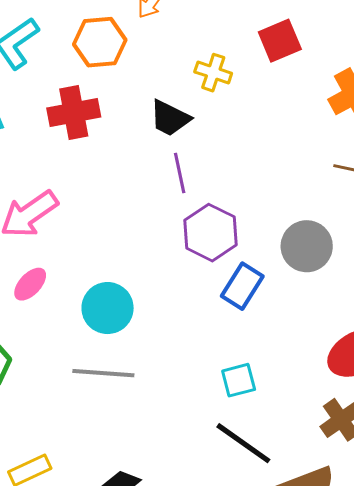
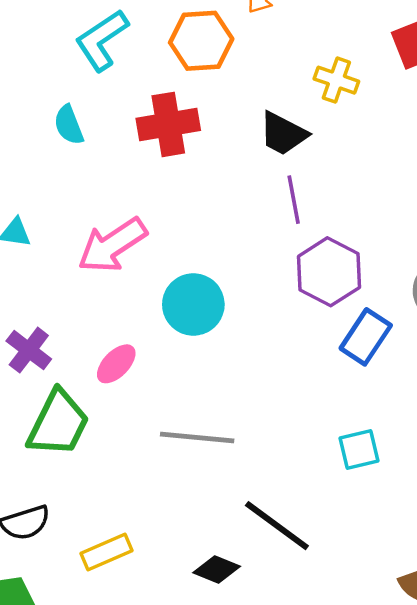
pink ellipse: (30, 284) -> (116, 364), moved
cyan circle: (108, 308) -> (193, 304), moved
black line: (243, 443) -> (277, 526), moved

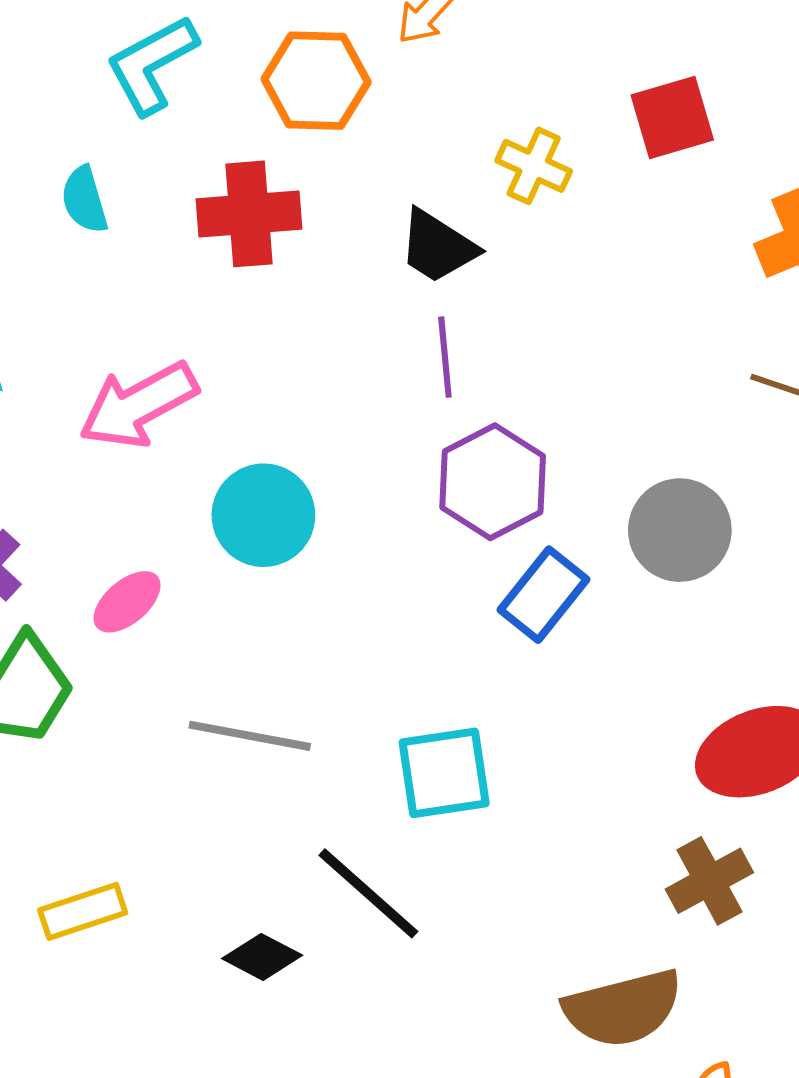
cyan square: (359, 449) -> (444, 773), moved, size x1.4

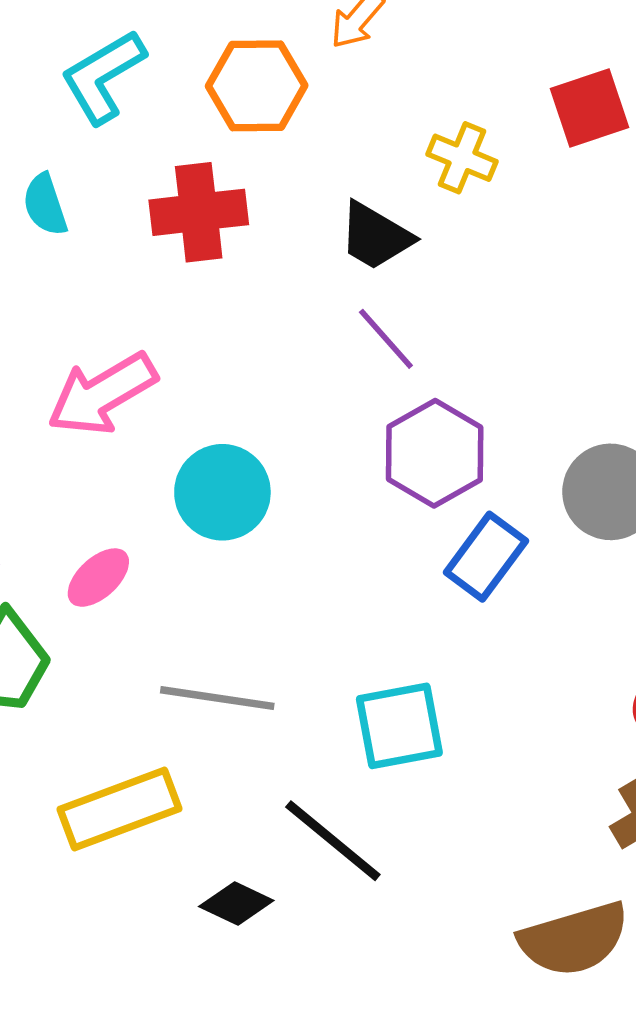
purple line: (445, 357) -> (386, 339), turned -34
yellow rectangle: (83, 911) -> (119, 809), moved, size x1.5

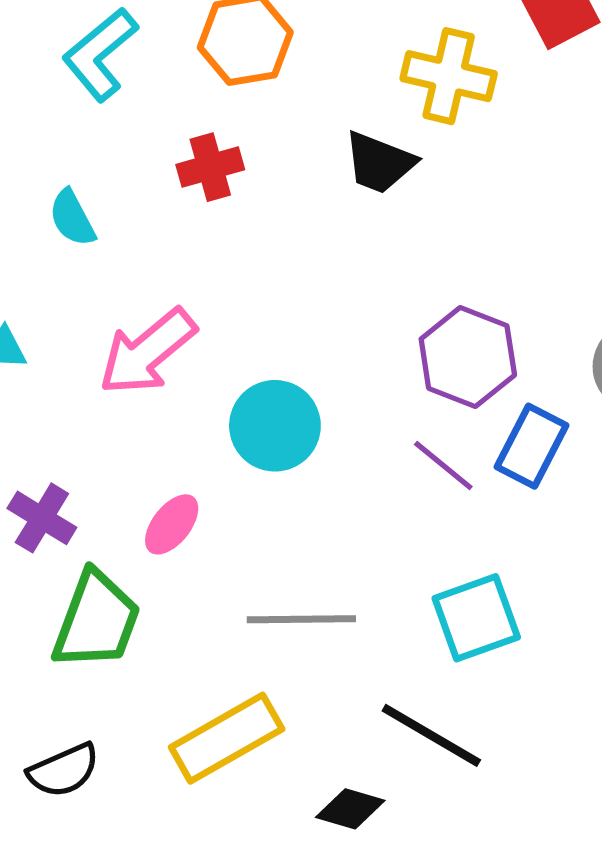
yellow cross: (462, 158) -> (449, 76), size x1.4
cyan semicircle: (45, 205) -> (72, 218), moved
red cross: (199, 212) -> (210, 167), size x0.7
purple line: (386, 339) -> (443, 466), moved

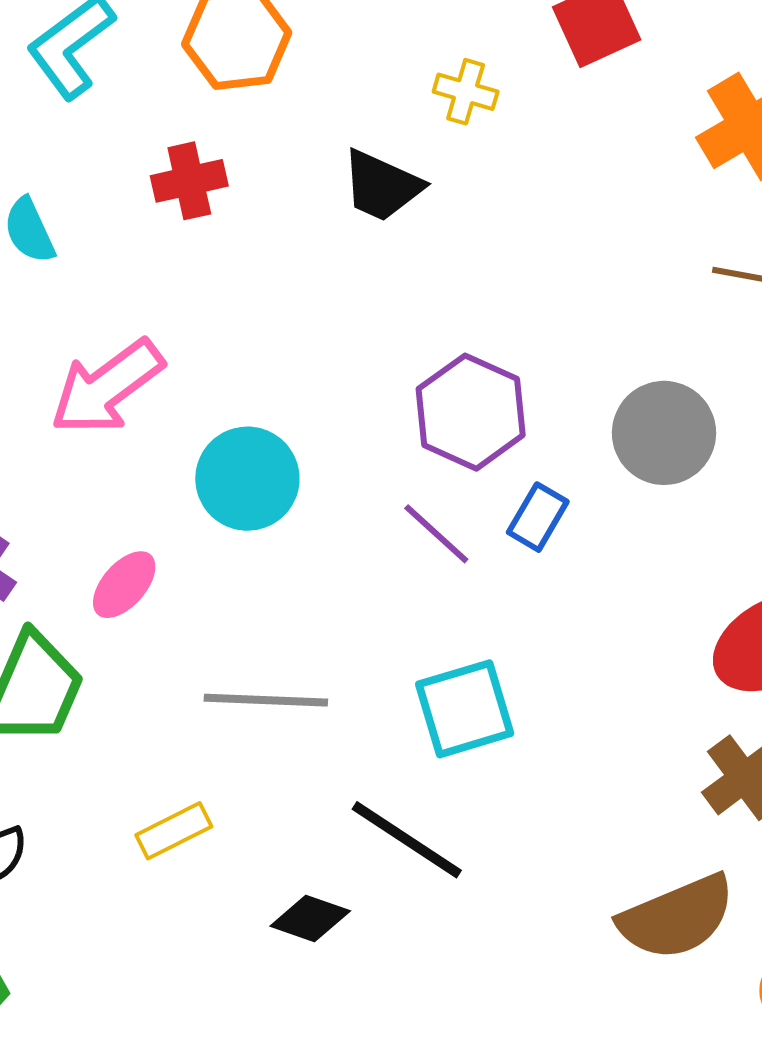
yellow cross: (449, 76) -> (466, 92), size x0.6
blue rectangle: (531, 446) -> (538, 517), size x0.7
yellow rectangle: (227, 738) -> (174, 831), size x0.6

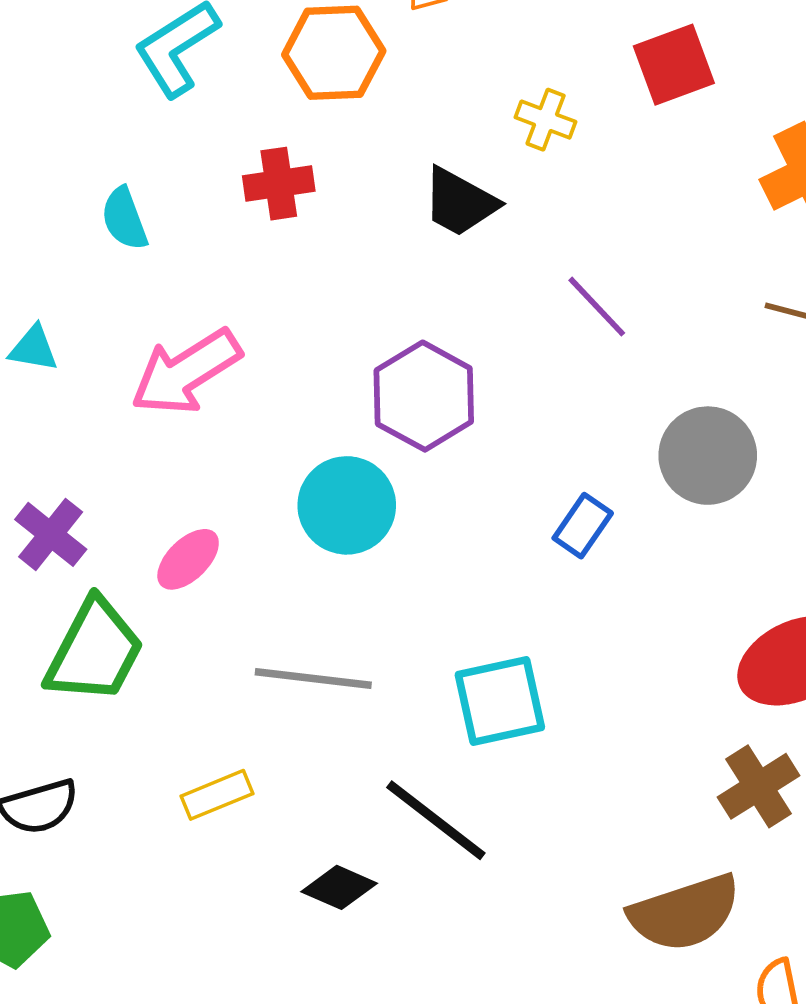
purple hexagon: (471, 412) -> (424, 396), moved
cyan circle: (247, 479) -> (347, 505), moved
purple line: (436, 534) -> (597, 307), moved

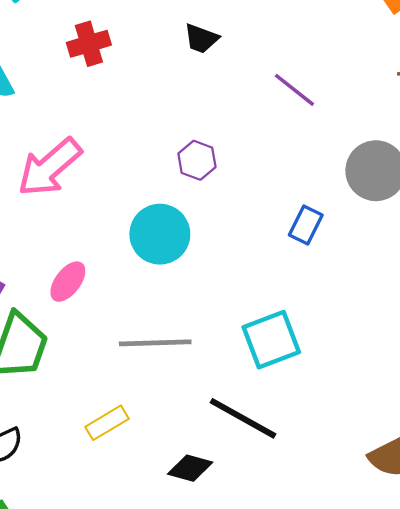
black trapezoid: (460, 202) -> (201, 39), size x0.7
purple hexagon: (424, 396) -> (197, 160), size x0.6

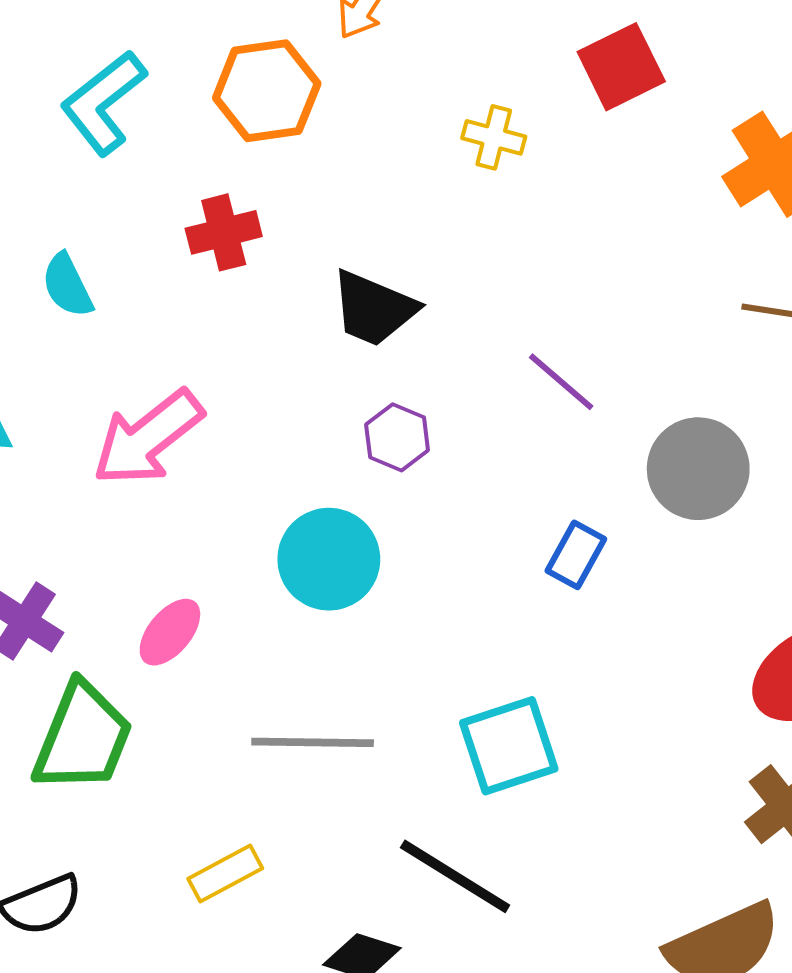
black trapezoid: (201, 39) -> (374, 308), moved, size x1.5
purple line: (294, 90) -> (561, 382), moved

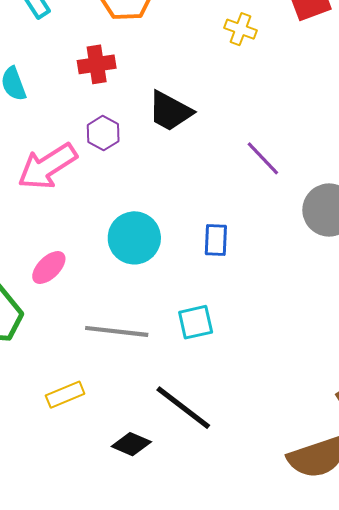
purple hexagon: (397, 437) -> (103, 133), moved
blue rectangle: (576, 555) -> (216, 240), moved, turned -32
cyan square: (509, 746) -> (196, 322), moved, size x0.7

